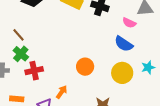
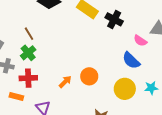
red cross: (34, 71) -> (28, 78), moved
orange arrow: (62, 92) -> (65, 82), moved

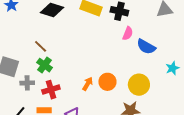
pink semicircle: (140, 41) -> (128, 33), moved, turned -88
orange circle: (89, 76) -> (107, 82), moved
yellow circle: (125, 89) -> (139, 85), moved

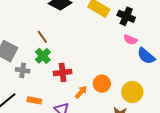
pink semicircle: (128, 33) -> (130, 40), turned 80
orange arrow: (88, 84) -> (81, 92), moved
red cross: (51, 90) -> (63, 72), moved

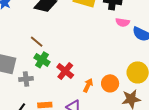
red cross: (63, 72) -> (65, 71), turned -30
orange circle: (102, 84) -> (110, 83), moved

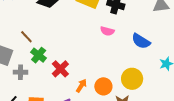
pink semicircle: (123, 22) -> (107, 31), moved
brown line: (37, 42) -> (26, 37), moved

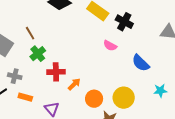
red cross: (60, 69) -> (56, 72), turned 30
gray cross: (20, 72) -> (15, 76), moved
orange arrow: (81, 86) -> (74, 84), moved

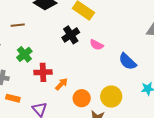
black cross: (124, 22) -> (71, 35), moved, turned 30
brown line: (30, 33) -> (18, 25), moved, turned -64

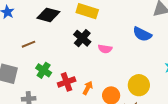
pink semicircle: (97, 45) -> (105, 49), moved
blue semicircle: (127, 62) -> (142, 34), moved

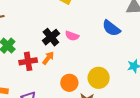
black cross: (82, 38) -> (51, 37), moved
orange arrow: (88, 88) -> (48, 58), moved

